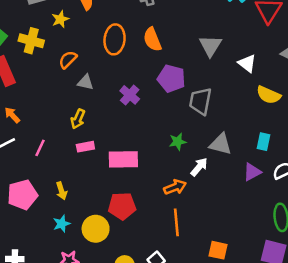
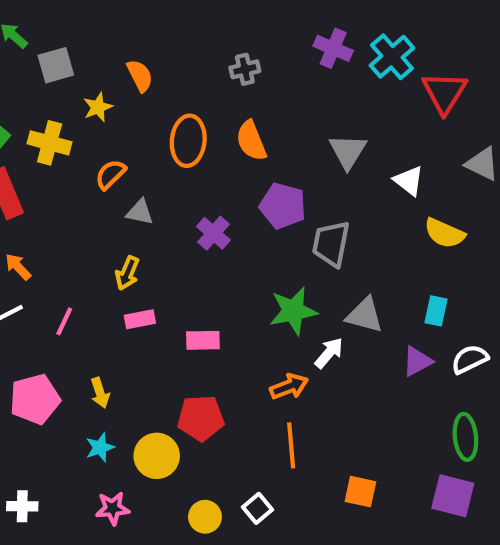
green star: (178, 142) -> (293, 311), size x1.6
pink rectangle: (123, 159) -> (203, 340), size x0.7

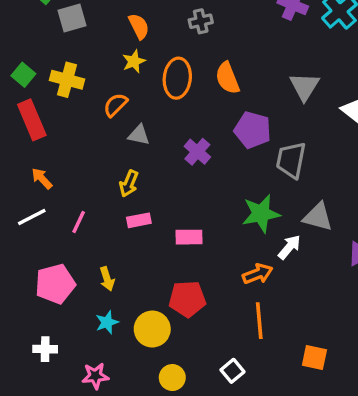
gray cross: (245, 69) -> (201, 21), moved
yellow star: (98, 107) -> (134, 61), moved
white cross: (22, 506) -> (45, 349), moved
pink star: (113, 508) -> (95, 376), moved
yellow circle: (205, 517) -> (172, 378), moved

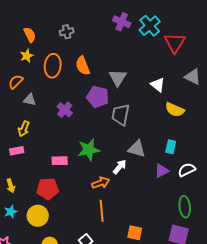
gray triangle: (304, 86) -> (118, 78), moved
green star: (261, 214) -> (89, 150), moved
pink rectangle: (139, 220) -> (17, 151), moved
red pentagon: (187, 299) -> (48, 189), moved

